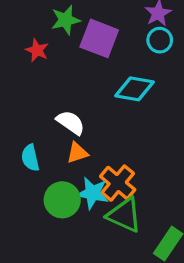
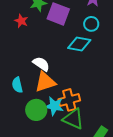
cyan circle: (160, 40) -> (91, 24), moved
orange triangle: (77, 153) -> (45, 82), size x1.6
orange cross: (118, 183) -> (69, 100), turned 35

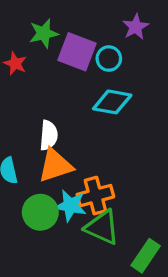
cyan circle: (91, 24) -> (109, 58), moved
white semicircle: (41, 64) -> (49, 135), turned 60

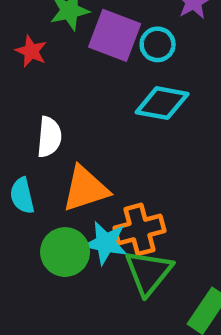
white semicircle: (49, 135) -> (49, 137), moved
green triangle: (102, 227) -> (149, 272), turned 45

